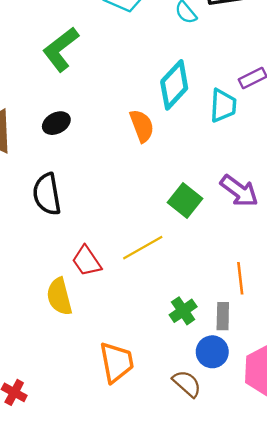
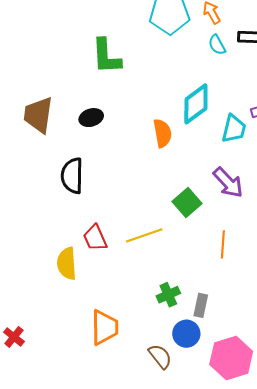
green L-shape: (61, 49) -> (106, 56), turned -66
purple arrow: (239, 191) -> (228, 183), moved
orange line: (240, 278) -> (223, 244), moved

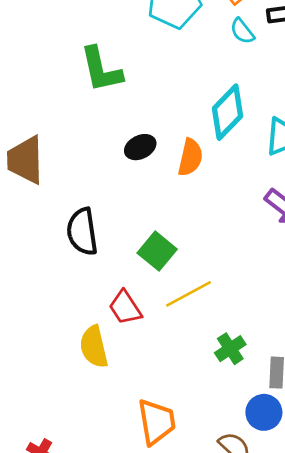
black ellipse: (91, 118) -> (140, 147), moved
orange semicircle: (162, 133) -> (190, 157), turned 32
green square: (187, 203) -> (157, 251), moved
green cross: (168, 295) -> (230, 349), moved

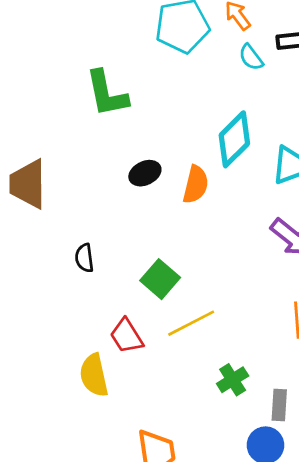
black semicircle: (82, 232) -> (84, 258), size x0.6

